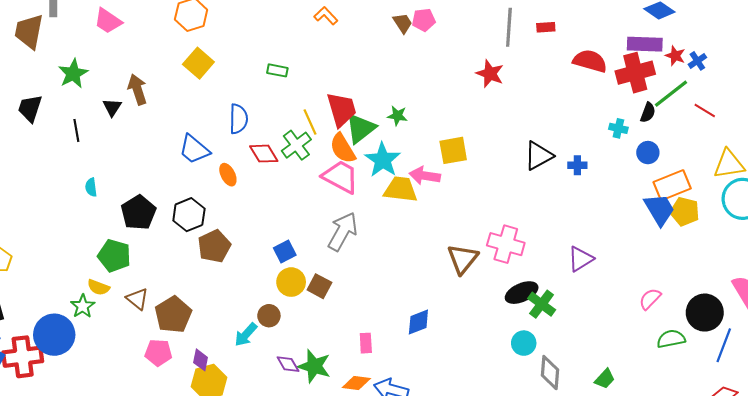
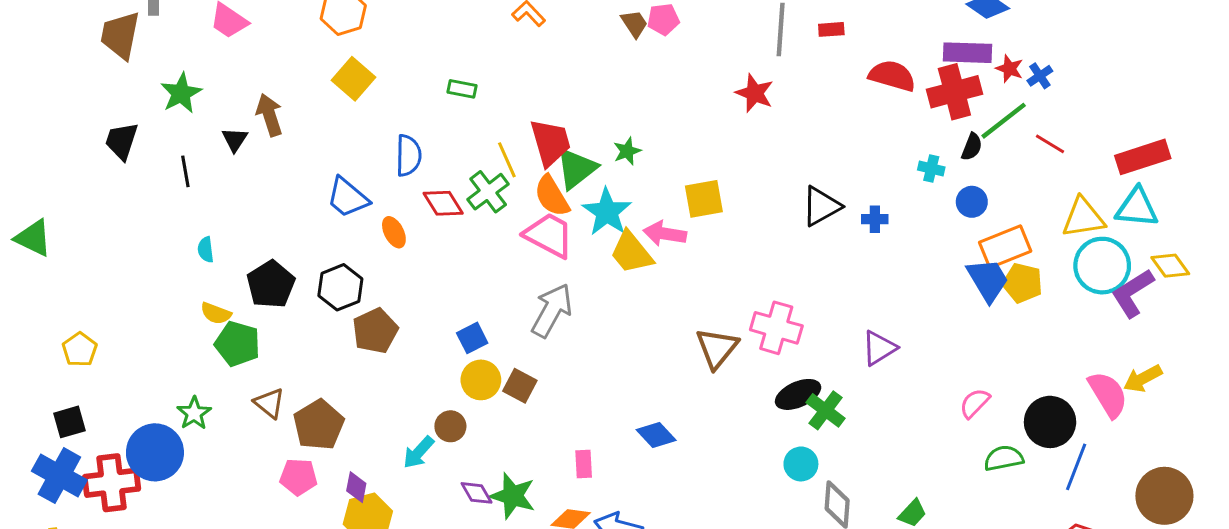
green star: (397, 116) -> (627, 151), turned -30
yellow trapezoid: (401, 189) -> (631, 253), turned -136
yellow semicircle: (98, 287) -> (216, 313), moved
blue diamond: (418, 322) -> (656, 435), turned 68

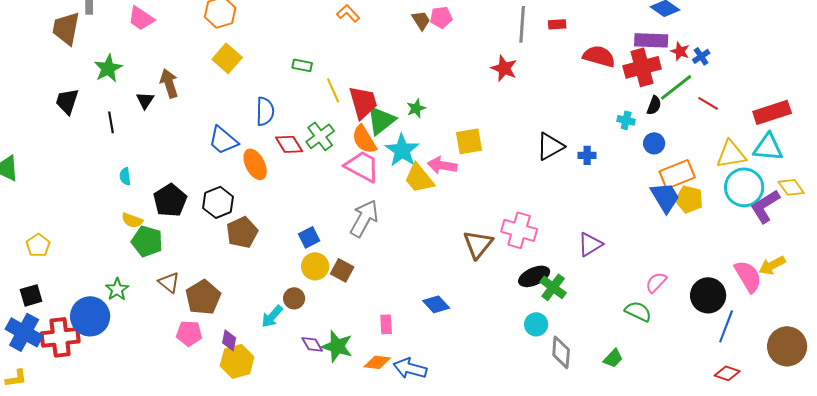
yellow line: (507, 160) -> (333, 90), moved
orange ellipse: (394, 232) -> (255, 164), size x1.4
green semicircle: (1004, 458) -> (638, 311), moved, turned 36

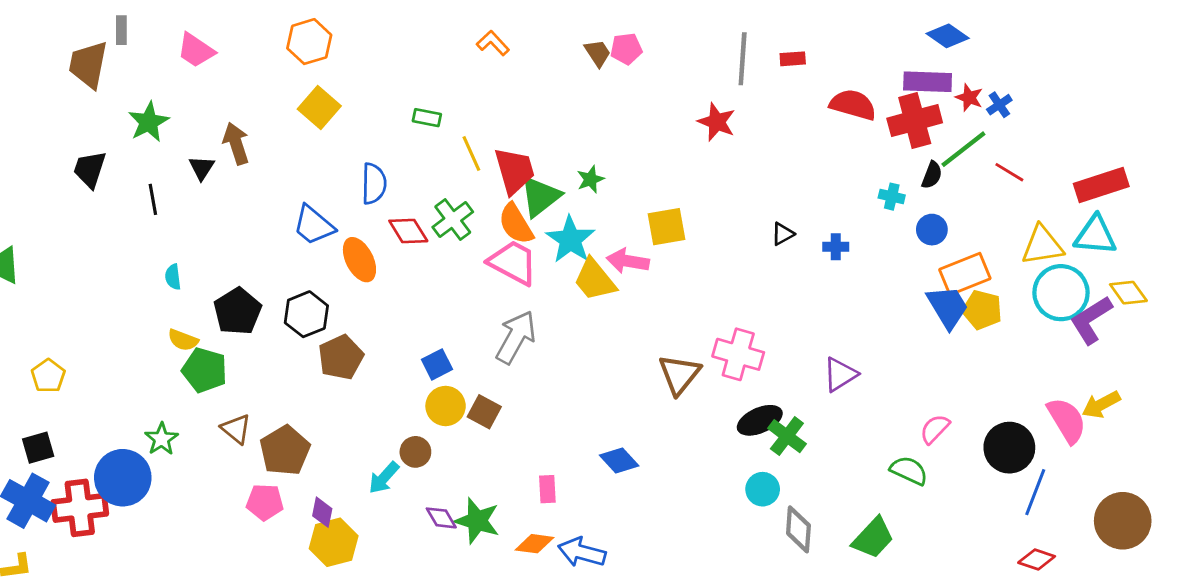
black triangle: (550, 146) -> (783, 234), size x0.6
green trapezoid: (613, 358) -> (873, 538), size x1.5

